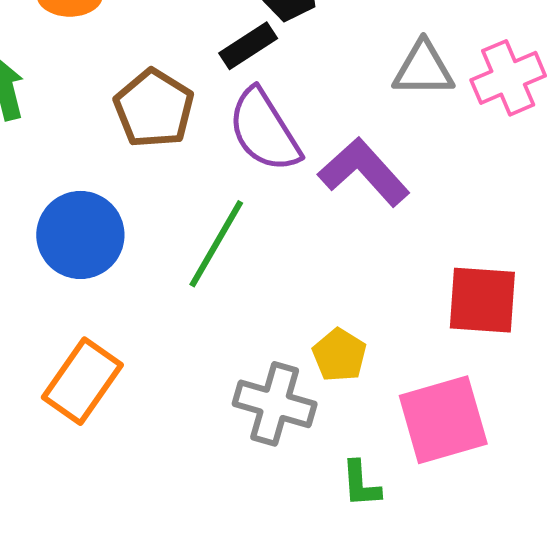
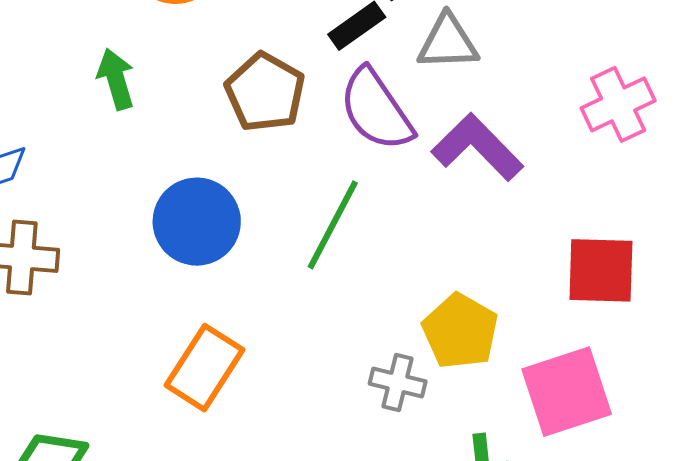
gray triangle: (423, 69) -> (448, 42), moved
pink cross: (508, 78) -> (618, 104), moved
yellow pentagon: (339, 355) -> (460, 331), size x1.4
gray cross: (275, 404) -> (398, 383), size x0.7

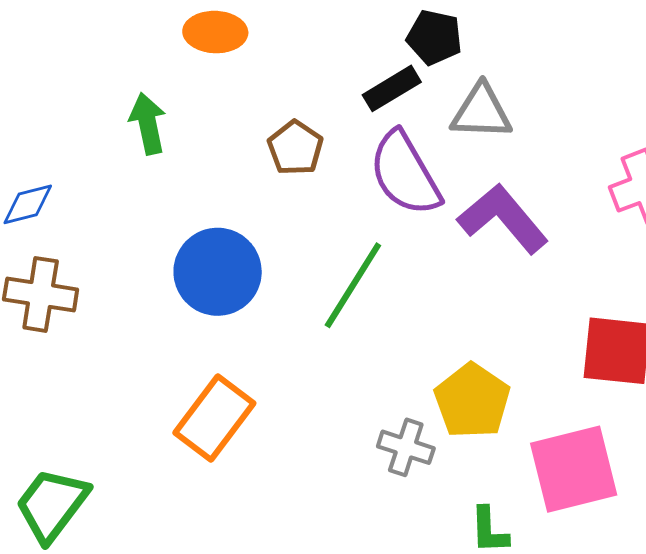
brown pentagon: (265, 92) -> (295, 148), size x0.7

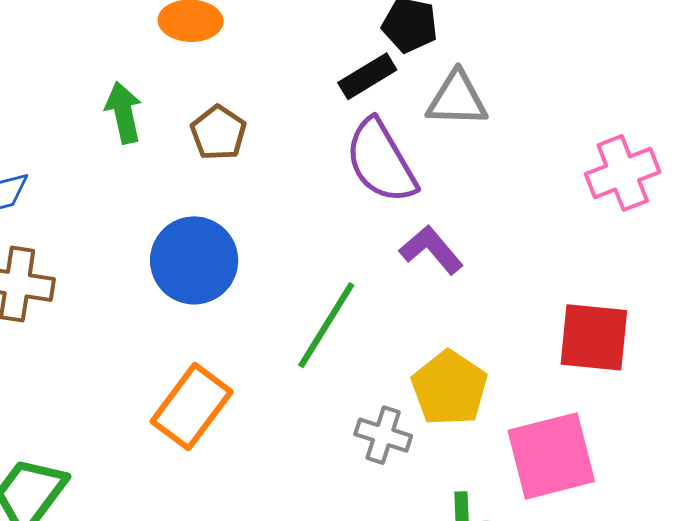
brown pentagon: (295, 148) -> (218, 133), moved
purple L-shape: (503, 219) -> (431, 250), moved, size x0.7
green line: (353, 285) -> (326, 325), moved

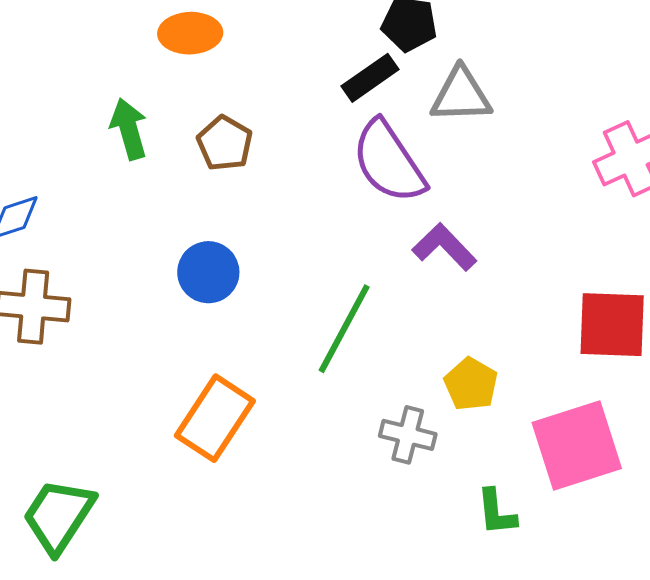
blue circle: (194, 260) -> (208, 272), size x0.7
yellow pentagon: (449, 388) -> (471, 384), size x0.7

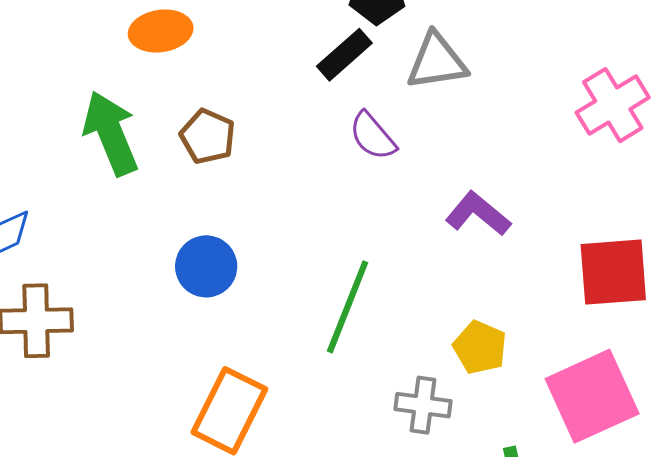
green arrow: (129, 129) -> (111, 133), size x1.4
purple semicircle: (389, 162) -> (373, 136), size x0.6
purple L-shape: (444, 247) -> (478, 214), moved

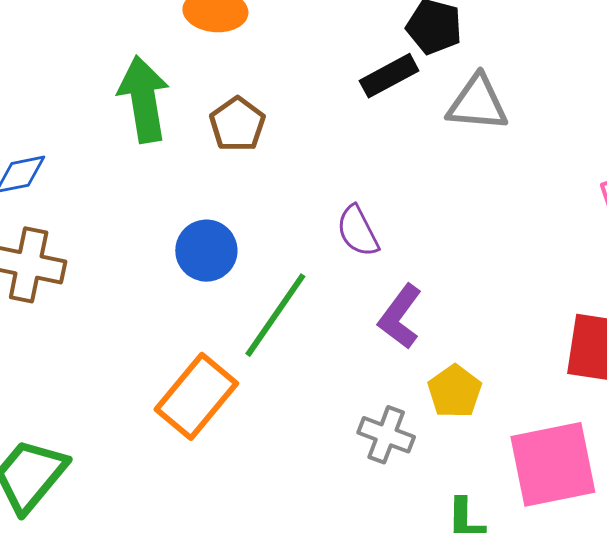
purple semicircle: (373, 136) -> (358, 231), moved
purple L-shape: (478, 214) -> (400, 317), moved, turned -106
green line: (348, 307) -> (275, 315), moved

